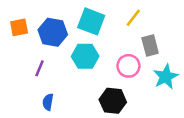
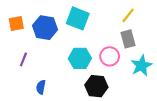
yellow line: (133, 18) -> (128, 15), moved
cyan hexagon: (85, 56) -> (80, 58), moved
purple line: (39, 68) -> (23, 59), moved

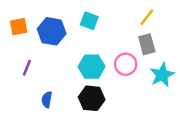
cyan square: (78, 18) -> (89, 21), size x0.7
black hexagon: (96, 86) -> (92, 98), moved

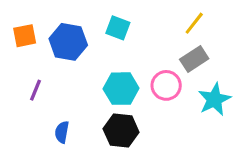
gray rectangle: (147, 44) -> (194, 59), turned 72

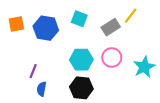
gray rectangle: (194, 59) -> (111, 27), moved
purple line: (36, 90) -> (33, 71), moved

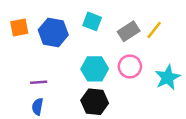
yellow line: (131, 16) -> (154, 30), moved
purple line: (33, 71) -> (39, 82), turned 64
blue semicircle: (42, 89) -> (37, 107), moved

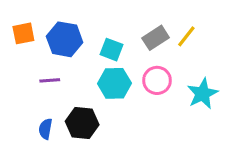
cyan square: (92, 21) -> (112, 50), moved
purple line: (39, 82) -> (50, 80), moved
black hexagon: (95, 102) -> (82, 123), moved

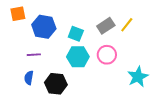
orange square: (23, 33) -> (18, 14), moved
cyan star: (203, 94) -> (138, 77), moved
blue semicircle: (45, 129) -> (29, 78), moved

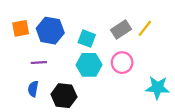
orange square: (18, 14) -> (21, 28), moved
cyan star: (138, 77) -> (157, 88), turned 30

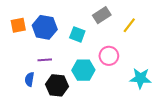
gray rectangle: (121, 29) -> (102, 15), moved
purple line: (39, 63) -> (45, 60), moved
cyan hexagon: (89, 65) -> (83, 70), moved

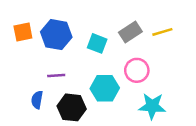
gray rectangle: (102, 15) -> (130, 32), moved
yellow line: (129, 25) -> (162, 32), turned 35
cyan star: (140, 78) -> (152, 106), moved

